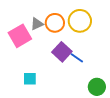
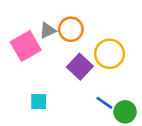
yellow circle: (80, 21) -> (110, 54), moved
blue line: (77, 58) -> (104, 103), moved

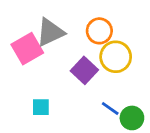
orange circle: (71, 29) -> (99, 31), moved
gray triangle: (48, 31) -> (50, 32), size x1.6

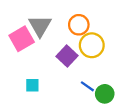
gray triangle: (50, 32) -> (40, 26), turned -35

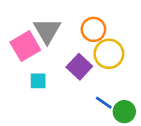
cyan square: (32, 85) -> (38, 81), moved

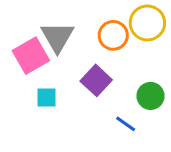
yellow circle: (109, 54) -> (147, 23), moved
green circle: (124, 112) -> (151, 96), moved

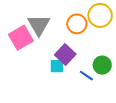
cyan square: (46, 97) -> (57, 66), moved
blue line: (126, 124) -> (86, 76), moved

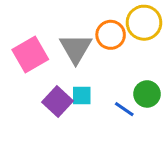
gray triangle: (39, 25) -> (76, 48), moved
purple square: (65, 54) -> (58, 102), moved

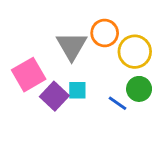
yellow circle: (144, 23) -> (135, 52), moved
pink square: (30, 55) -> (29, 75), moved

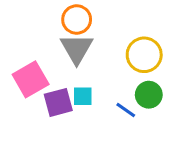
orange circle: (105, 33) -> (77, 19), moved
purple square: (54, 96) -> (58, 102), turned 32

